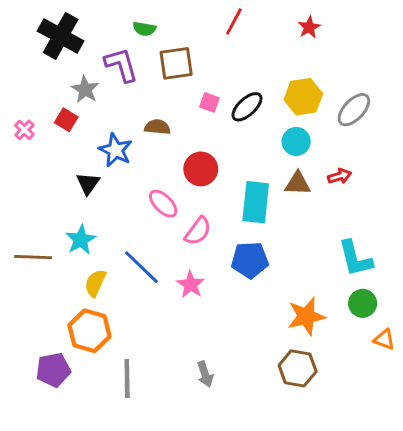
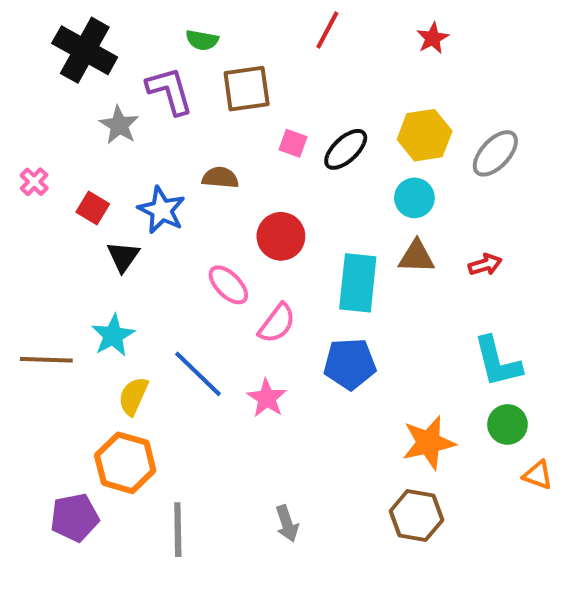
red square: (66, 120) -> (93, 208), moved
red arrow: (339, 176) -> (485, 265), moved

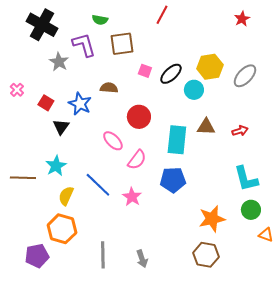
red star: (433, 38) -> (242, 19), moved
cyan circle: (414, 198) -> (194, 90), moved
gray line: (178, 530) -> (103, 255), moved

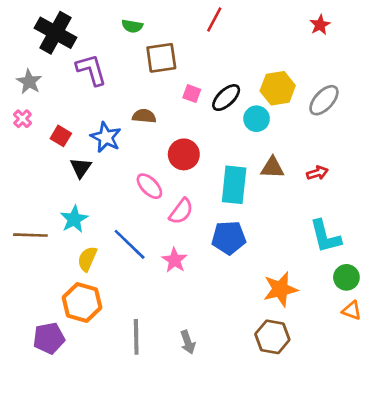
purple L-shape: (84, 45) -> (91, 70), moved
gray star: (59, 62) -> (29, 82), moved
green circle: (251, 210) -> (346, 277), moved

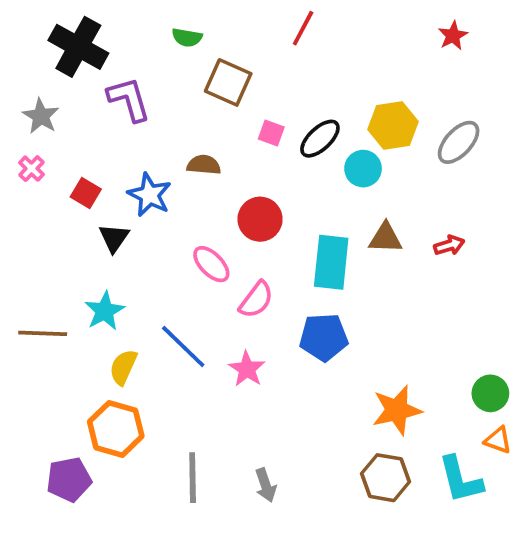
brown square: (161, 58) -> (228, 82), turned 32
cyan L-shape: (325, 236) -> (460, 480), moved

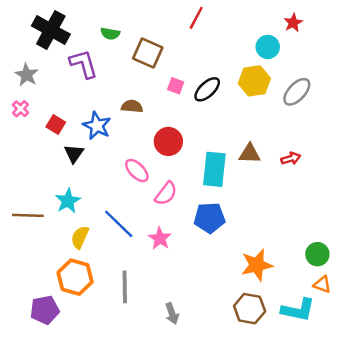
green semicircle: (187, 37) -> (110, 34), moved
cyan circle: (363, 169) -> (268, 47), moved
gray line: (193, 478) -> (125, 287), moved
cyan L-shape: (460, 480) -> (298, 310), turned -64

